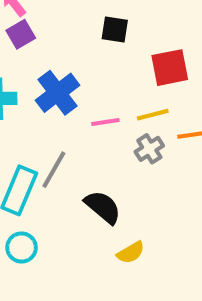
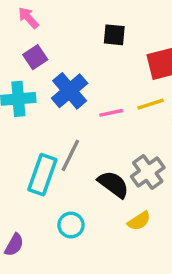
purple square: (21, 34) -> (35, 57), moved
gray cross: (149, 149) -> (148, 172), moved, size x1.4
cyan circle: (22, 247) -> (71, 225), moved

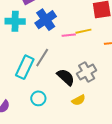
yellow line: (151, 104) -> (83, 31), moved

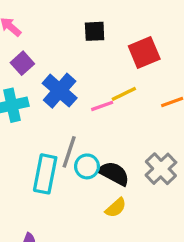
gray cross: (87, 72) -> (161, 169), moved
cyan circle: (38, 98) -> (87, 166), moved
yellow semicircle: (79, 100) -> (116, 208), moved

